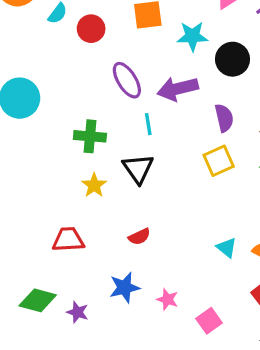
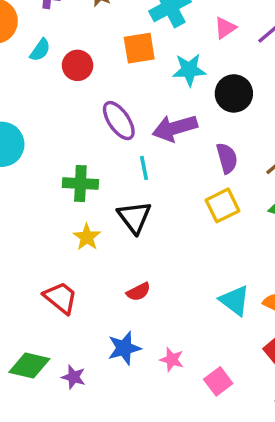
red trapezoid: (68, 240) -> (61, 298), turned 44
cyan triangle: (227, 248) -> (235, 300), size x1.4

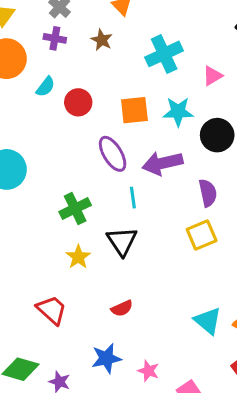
orange square: (139, 48) -> (134, 110), moved
green cross: (80, 184) -> (75, 208), turned -32

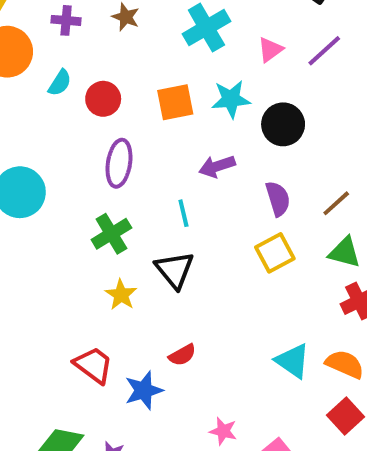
purple ellipse: (113, 154) -> (119, 163), moved, turned 45
purple arrow: (163, 163) -> (217, 166), size x0.7
blue star: (106, 358) -> (144, 390), moved

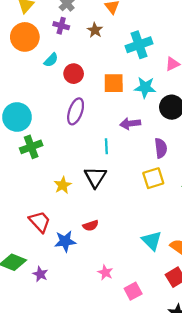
green cross: (111, 234) -> (31, 147), moved

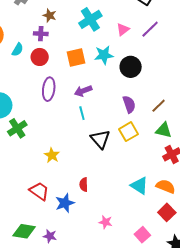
purple cross: (61, 26) -> (41, 34), moved
purple arrow: (130, 124) -> (83, 91), moved
black triangle: (95, 177) -> (100, 139), moved
red semicircle: (91, 226) -> (84, 185), turned 120
pink square: (133, 291) -> (142, 235), moved

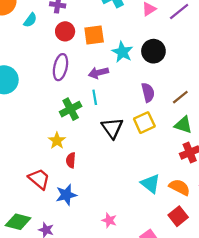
cyan star: (104, 55) -> (122, 52), moved, turned 30
red circle: (40, 57) -> (65, 31), moved
green cross: (17, 128) -> (71, 109), moved
red semicircle: (84, 185) -> (71, 160), moved

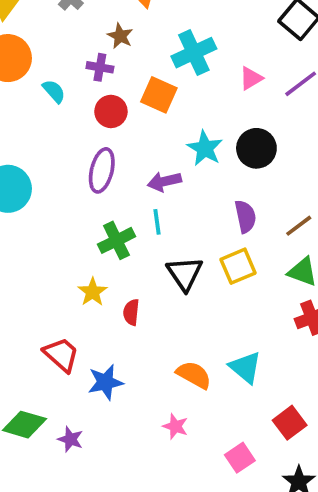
cyan semicircle: (30, 20) -> (54, 91), turned -80
orange square: (94, 35) -> (159, 95), moved, turned 30
red semicircle: (71, 160) -> (131, 312), moved
orange semicircle: (180, 187) -> (194, 375), moved

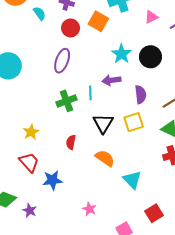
purple arrow: (164, 181) -> (112, 80), moved
yellow star: (93, 292) -> (31, 132), moved
orange semicircle: (194, 375) -> (105, 158), moved

